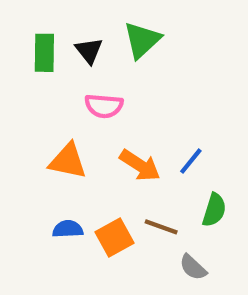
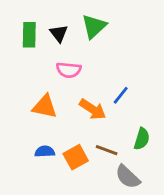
blue line: (191, 161) -> (121, 95), moved
gray semicircle: (193, 267) -> (128, 177), size x1.4

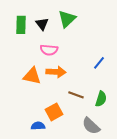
blue line: (121, 95) -> (99, 63), moved
orange arrow: (93, 109) -> (56, 72), moved, turned -30
brown line: (107, 150) -> (76, 95), moved
blue semicircle: (45, 152) -> (38, 126), moved

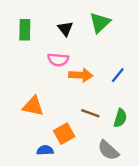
green triangle: (67, 19) -> (100, 23), moved
black triangle: (42, 24) -> (65, 29), moved
orange arrow: (56, 72) -> (81, 75), moved
orange triangle: (32, 76) -> (33, 106), moved

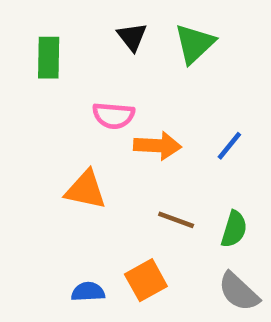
black triangle: (65, 29) -> (132, 37), moved
orange triangle: (33, 106) -> (86, 190), moved
orange square: (64, 134) -> (146, 280), moved
gray semicircle: (108, 150) -> (239, 292), moved

